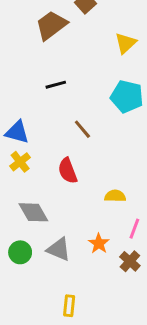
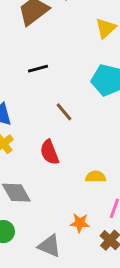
orange star: (99, 243) -> (80, 223), turned -30
gray triangle: (59, 249) -> (49, 246), moved

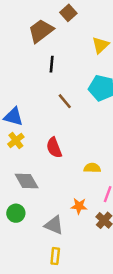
black line: (38, 69) -> (52, 64), moved, turned -70
brown line: (64, 112) -> (65, 101), moved

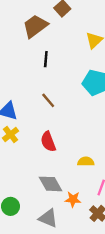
brown line: (65, 101) -> (48, 100), moved
gray diamond: (27, 181) -> (51, 184), moved

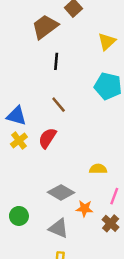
red semicircle: (48, 142) -> (47, 138), moved, turned 54
gray diamond: (51, 184) -> (61, 192), turned -30

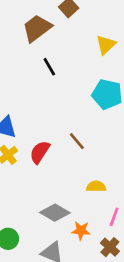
black line: (56, 61) -> (49, 67), turned -35
brown line: (59, 105) -> (77, 141), moved

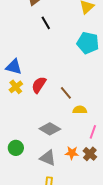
brown line: (77, 141) -> (66, 93), moved
orange star: (81, 231) -> (72, 153), moved

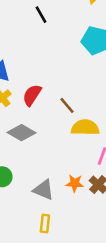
yellow semicircle: (80, 110) -> (85, 127), size x1.5
gray diamond: (50, 129) -> (22, 133), moved

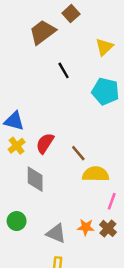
black line: (41, 15) -> (64, 70), moved
gray diamond: (22, 133) -> (35, 179), turned 60

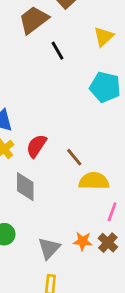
black line: (64, 70) -> (57, 51), moved
gray triangle: (56, 233) -> (49, 248), turned 50

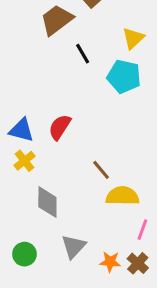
cyan pentagon: (105, 87) -> (124, 77), moved
red semicircle: (36, 146) -> (60, 127), moved
gray triangle: (49, 248) -> (73, 246), moved

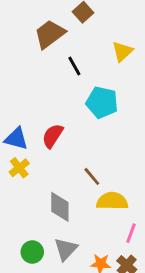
cyan pentagon: (124, 77) -> (102, 102), moved
gray diamond: (47, 202) -> (60, 207), moved
green circle: (24, 254) -> (32, 252), moved

